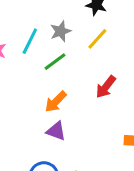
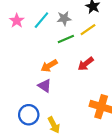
green line: (55, 62) -> (66, 39), moved

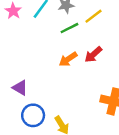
orange arrow: (49, 66) -> (68, 59), moved
purple triangle: (45, 86) -> (20, 88), moved

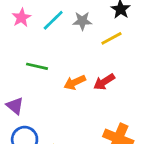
green line: (69, 28) -> (37, 66), moved, turned 30

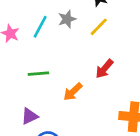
orange arrow: (75, 82) -> (73, 92), moved
purple triangle: (15, 106) -> (29, 116), turned -48

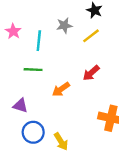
cyan line: (40, 27) -> (39, 41), moved, turned -30
purple triangle: (29, 116) -> (20, 106), turned 35

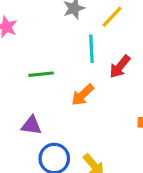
cyan line: (39, 41) -> (91, 49), moved

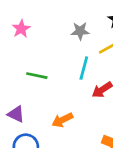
orange arrow: (83, 95) -> (62, 120), moved

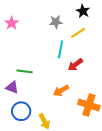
green line: (37, 76) -> (25, 71), moved
orange arrow: (62, 120) -> (61, 91), moved

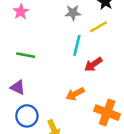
green line: (25, 71) -> (26, 55), moved

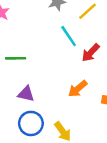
cyan line: (77, 45) -> (69, 36), turned -36
purple triangle: (18, 87) -> (26, 94), moved

